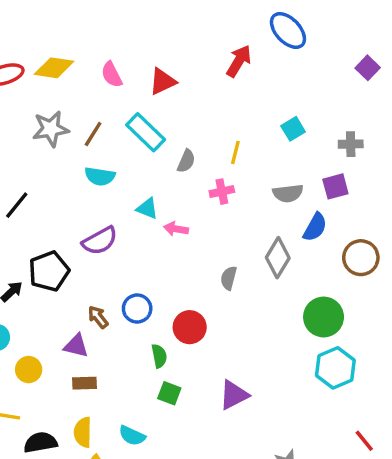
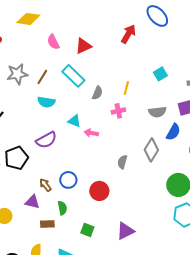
yellow diamond: (54, 68) -> (28, 19), moved
green semicircle: (159, 356) -> (62, 208), moved
brown rectangle: (85, 383) -> (47, 224), moved

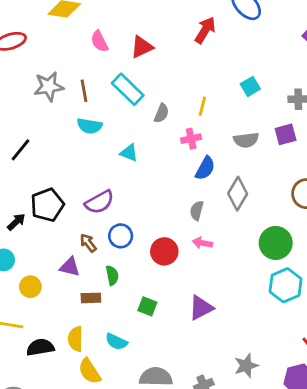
brown line: (42, 77) -> (84, 91), turned -42
blue semicircle: (173, 132) -> (205, 168), moved
pink arrow: (91, 133) -> (202, 243), moved
purple semicircle: (46, 140) -> (99, 202), moved

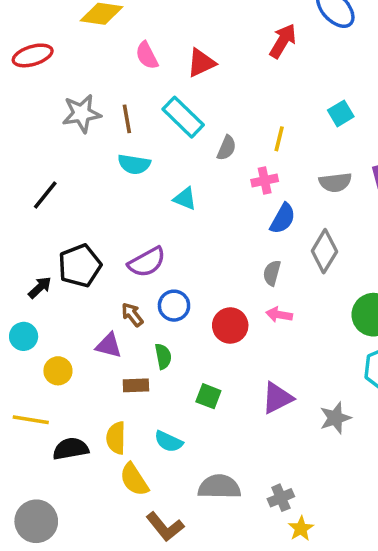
gray star: (246, 366) -> (335, 418), moved

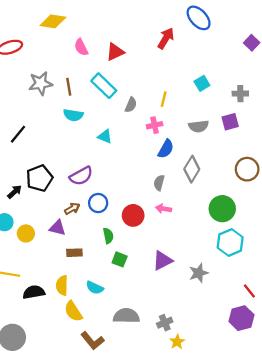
brown arrow: (132, 315) -> (72, 209), turned 98
green semicircle: (163, 356) -> (108, 236), moved
yellow circle: (58, 371) -> (26, 233), moved

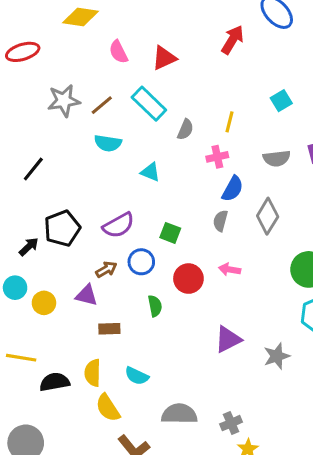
brown line: (69, 87) -> (102, 105), turned 60
gray semicircle: (159, 183) -> (220, 221), moved
green square: (120, 259) -> (170, 233), moved

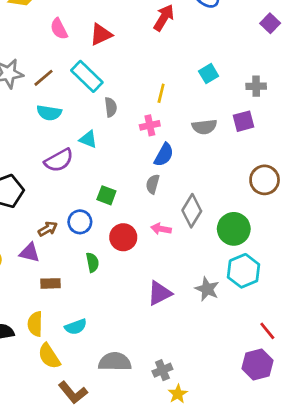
gray semicircle: (185, 129) -> (111, 107), moved, turned -30
gray diamond: (268, 216) -> (192, 211), moved
purple semicircle: (118, 225) -> (59, 160), moved
gray star: (277, 356) -> (207, 289), moved, turned -30
cyan semicircle: (137, 376) -> (76, 327), turned -45

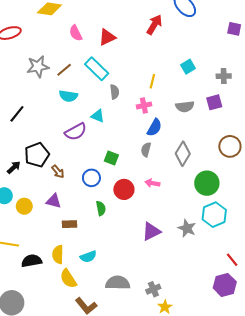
purple square: (270, 23) -> (234, 29), turned -32
gray diamond: (192, 211) -> (183, 154), moved
brown arrow: (48, 229) -> (58, 172), moved, turned 80

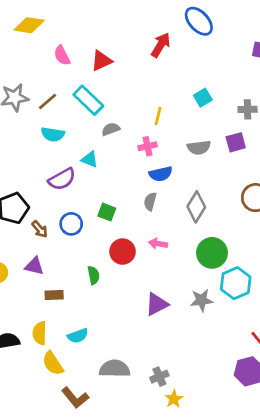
gray semicircle: (115, 92) -> (111, 129), turned -104
blue semicircle: (154, 127) -> (161, 174), turned 48
blue circle: (91, 178) -> (71, 224), moved
green circle: (207, 183) -> (212, 253), moved
gray star: (187, 228) -> (201, 300), turned -30

